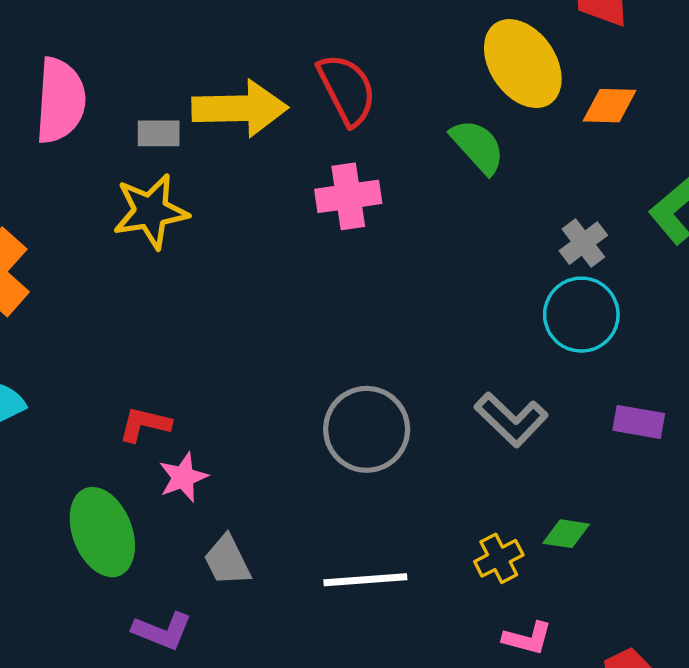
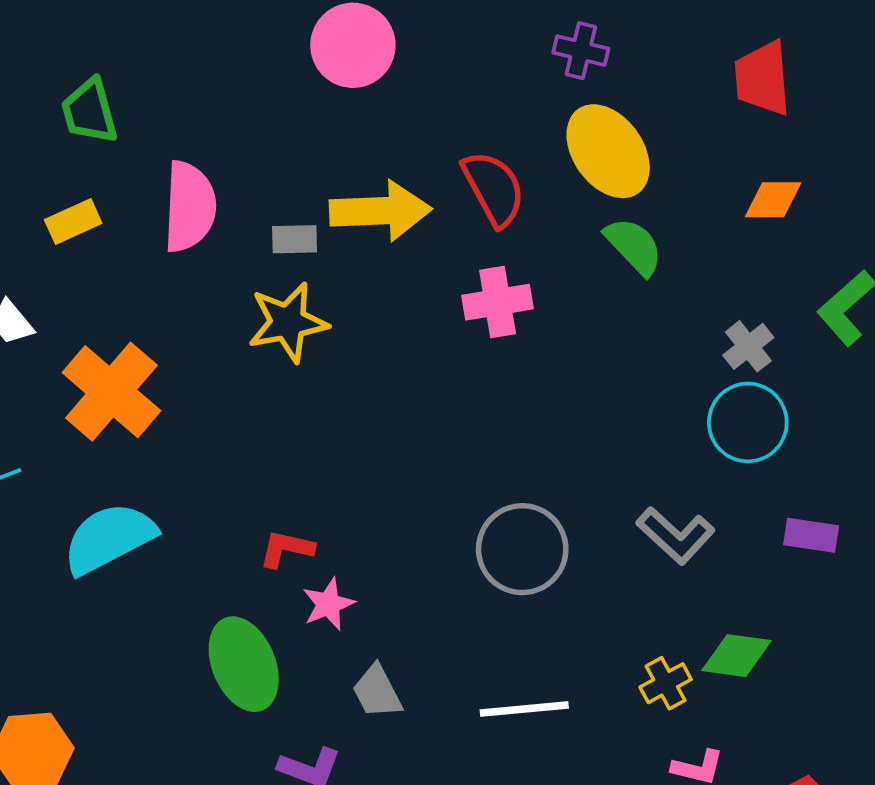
yellow ellipse: (523, 64) -> (608, 151), moved
green diamond: (566, 534) -> (736, 656), size x1.4

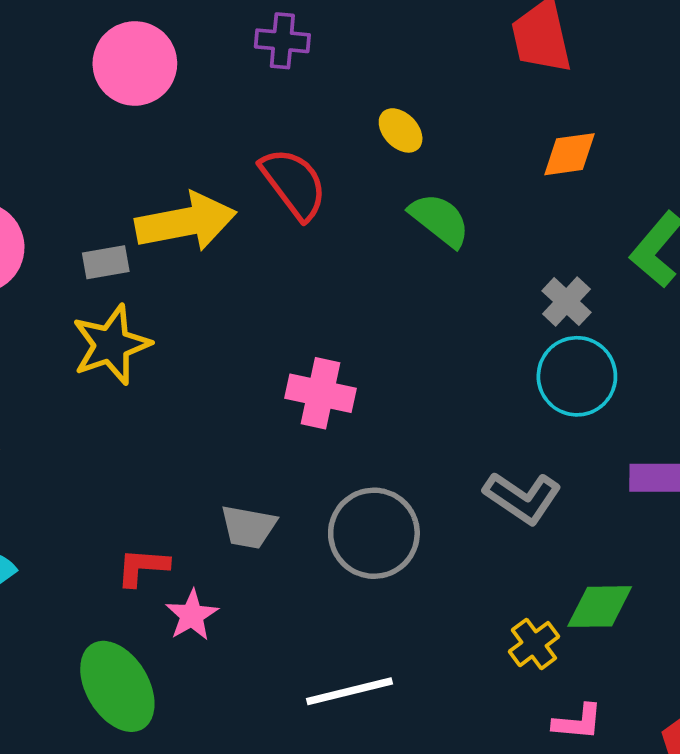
purple cross: (581, 51) -> (282, 41), moved
yellow ellipse: (608, 151) -> (401, 130), size x0.5
pink cross: (498, 302) -> (320, 393), moved, turned 30
gray trapezoid: (377, 692) -> (248, 527), moved, turned -44
white line: (524, 709) -> (349, 691), moved

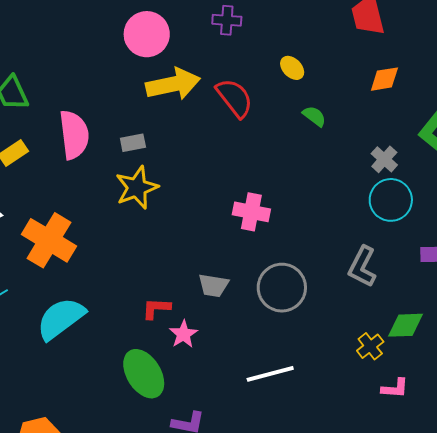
green semicircle: (440, 220) -> (314, 116), size x0.7
yellow arrow: (186, 222) -> (173, 84), moved
gray L-shape: (522, 498) -> (362, 267), turned 84

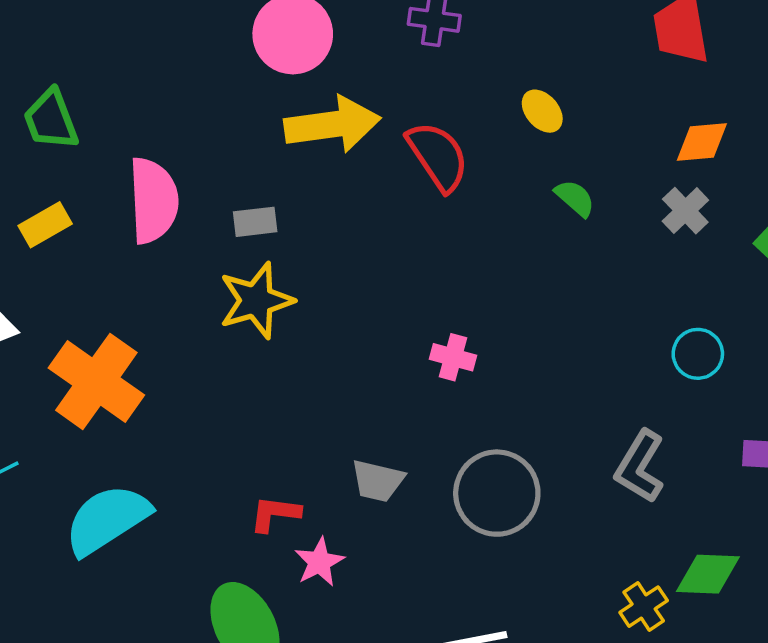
gray cross: (384, 159) -> (685, 211), moved
cyan circle: (391, 200) -> (698, 354), size x0.7
pink cross: (251, 212) -> (453, 357), size x0.7

